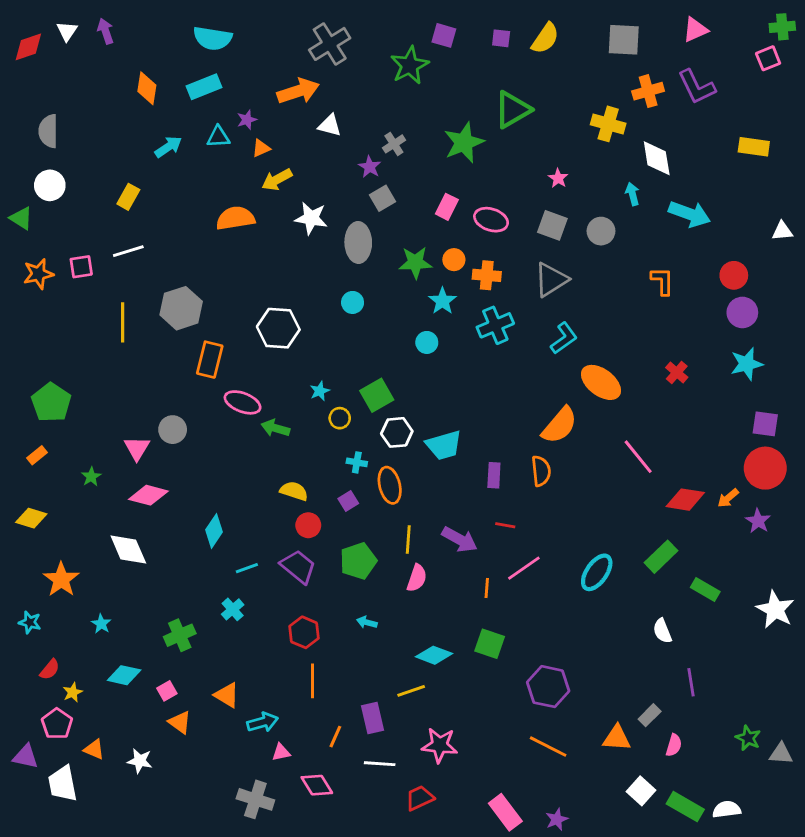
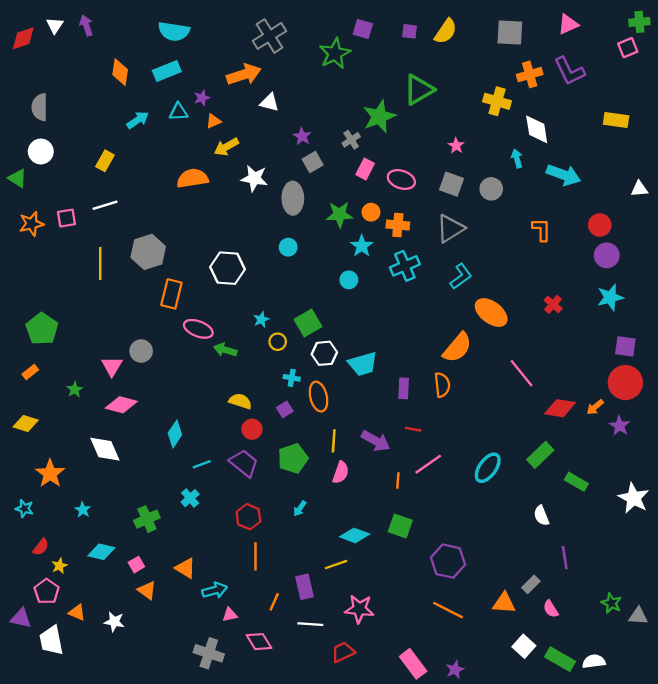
gray cross: (394, 144) -> (351, 140), moved
cyan arrow: (367, 622) -> (300, 509), turned -70
pink semicircle: (674, 745) -> (551, 609), turned 132

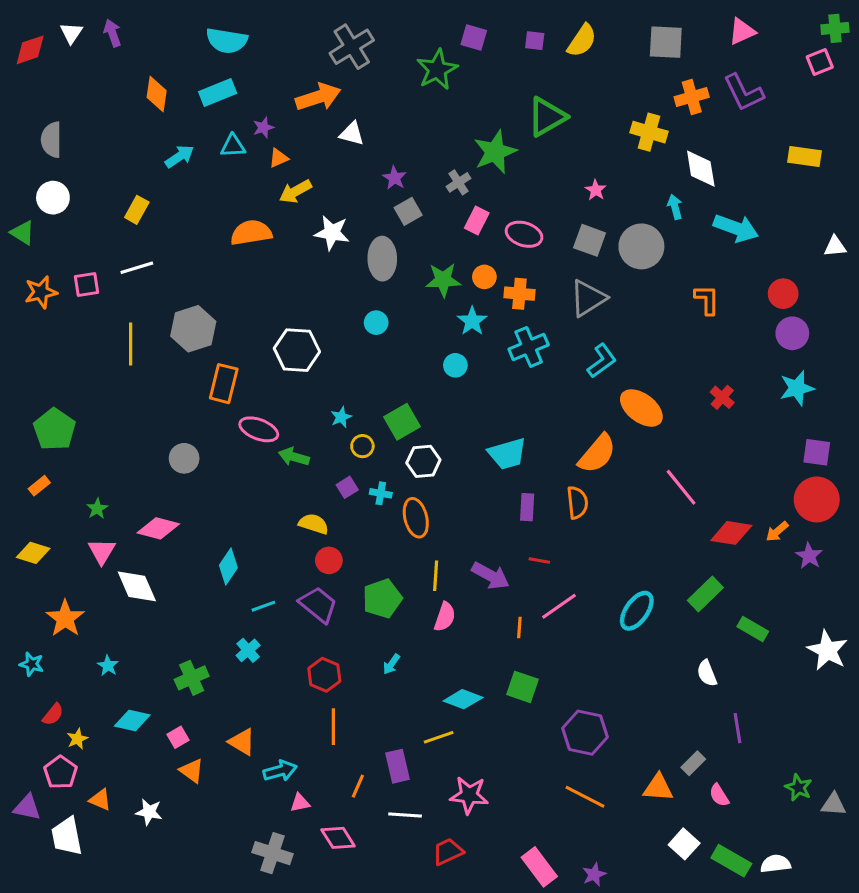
gray circle: (491, 189) -> (641, 246), size x1.5
cyan trapezoid: (363, 364) -> (507, 454), moved
pink triangle: (112, 366) -> (102, 551), moved
purple square: (285, 409) -> (347, 487), moved

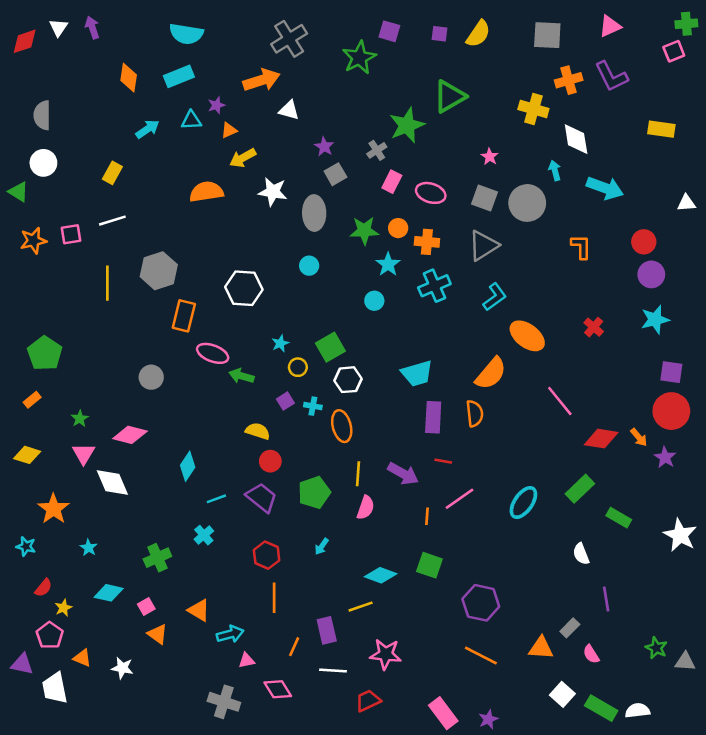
purple rectangle: (527, 507) -> (433, 417), size x1.4
orange arrow: (777, 531) -> (639, 437), turned -90

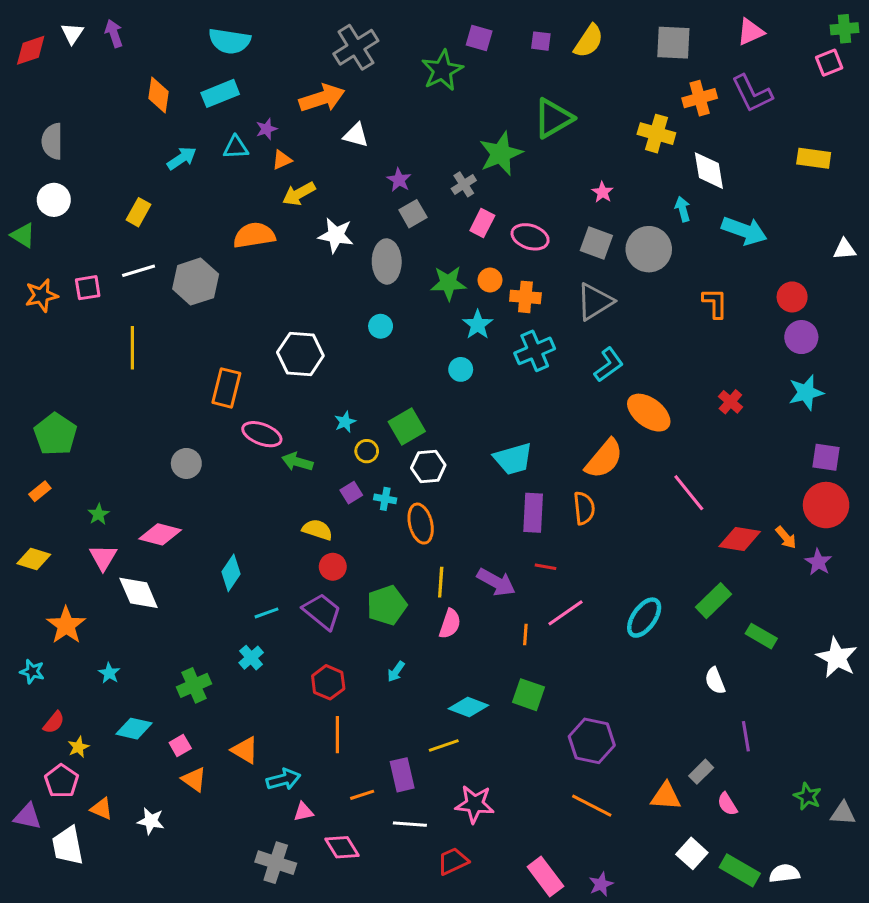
gray hexagon: (159, 271) -> (196, 282), moved
orange line: (294, 647) -> (362, 795), turned 48

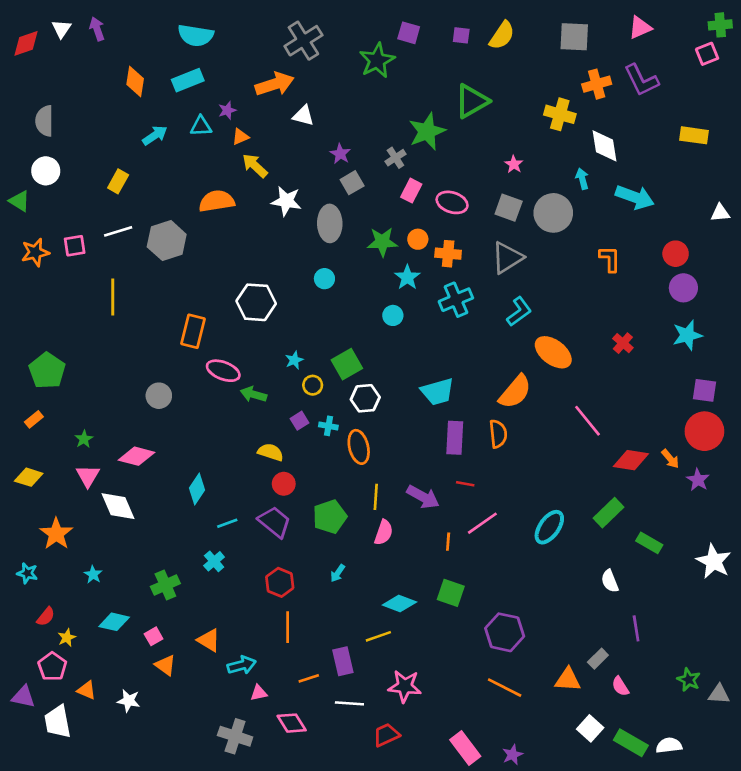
yellow arrow: (299, 194) -> (255, 166), turned 72

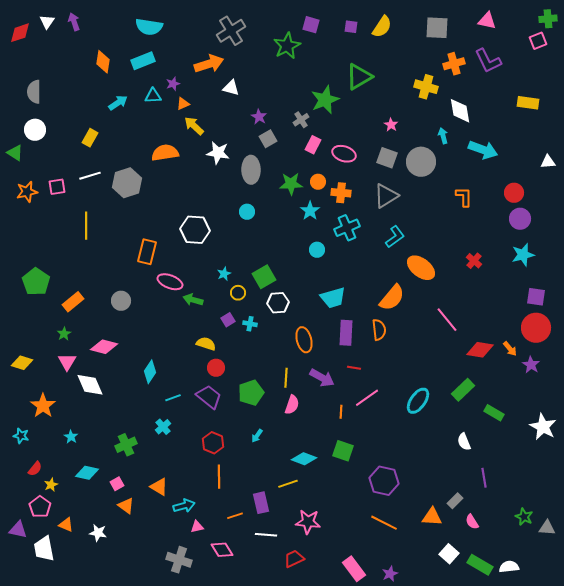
pink triangle: (640, 28) -> (487, 21), turned 36
cyan circle: (393, 315) -> (317, 250), moved
orange rectangle: (34, 419) -> (73, 302), moved, size x1.5
orange ellipse: (359, 447) -> (304, 340), moved

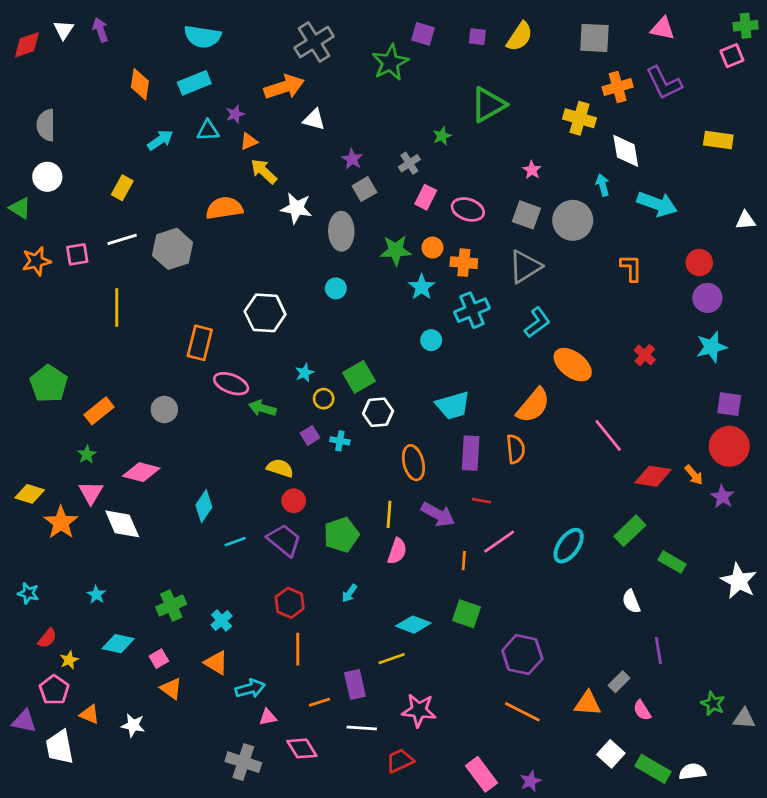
green star: (325, 100) -> (442, 136), size x0.5
orange star: (43, 406) -> (61, 523), moved
cyan cross: (163, 427) -> (222, 621), moved

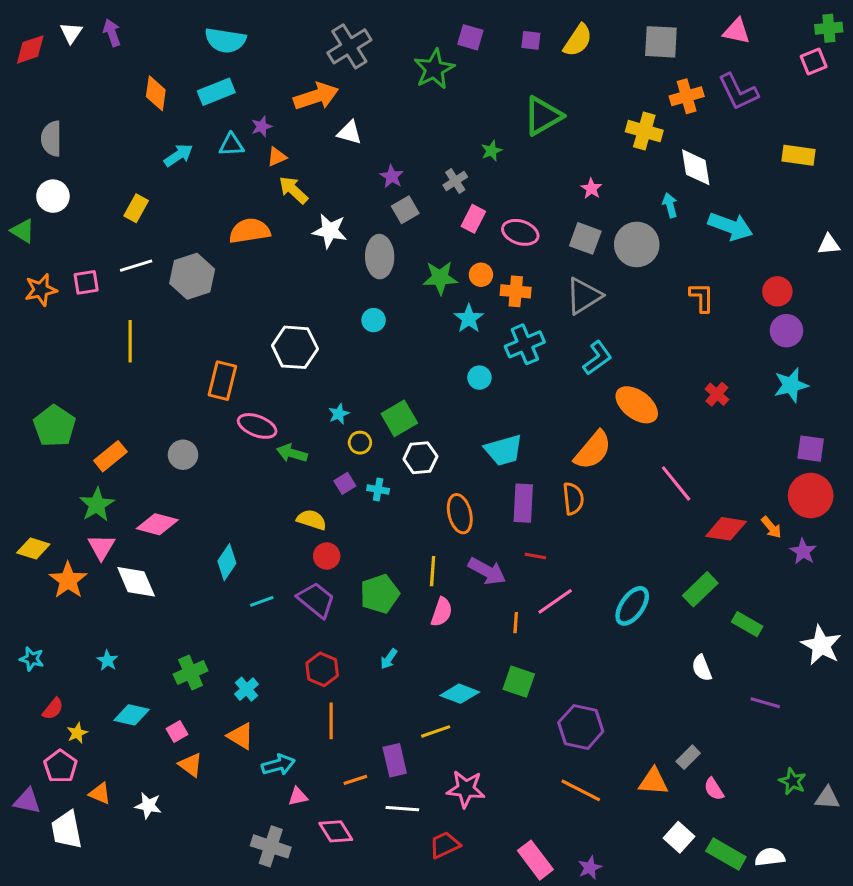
green star: (87, 454) -> (97, 505), size x1.6
purple line: (658, 650) -> (765, 703), moved, turned -65

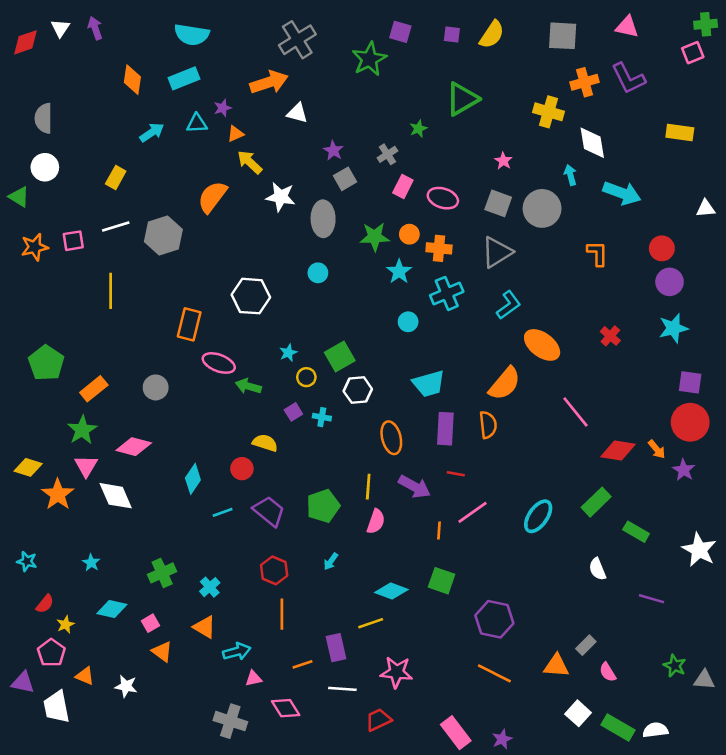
orange semicircle: (250, 231) -> (212, 197), turned -44
red circle: (327, 556) -> (242, 469), moved

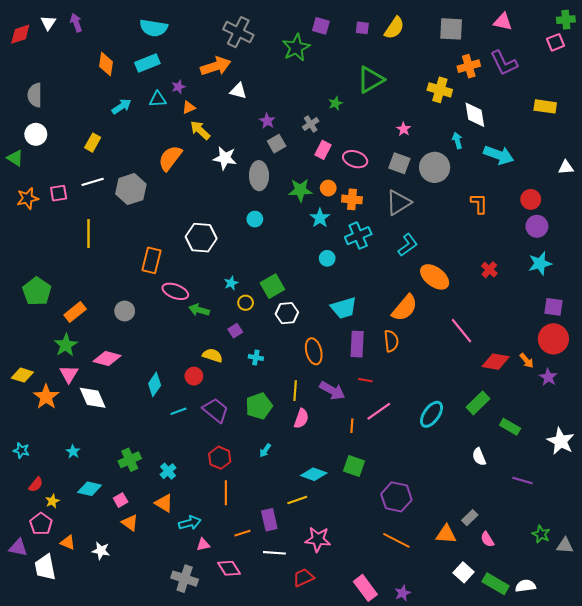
gray cross: (297, 40) -> (238, 32), turned -32
cyan cross: (322, 417) -> (256, 357), moved

